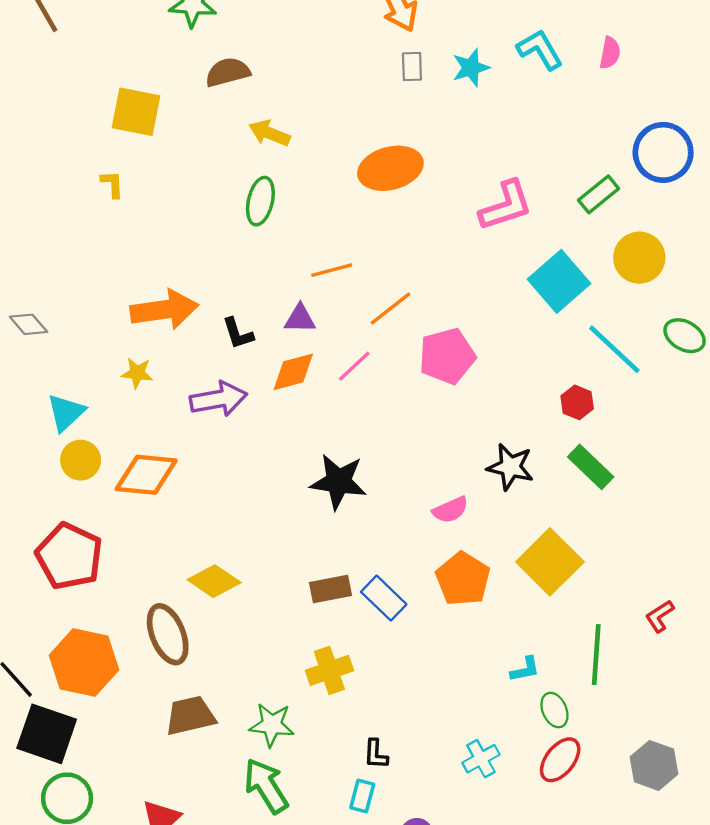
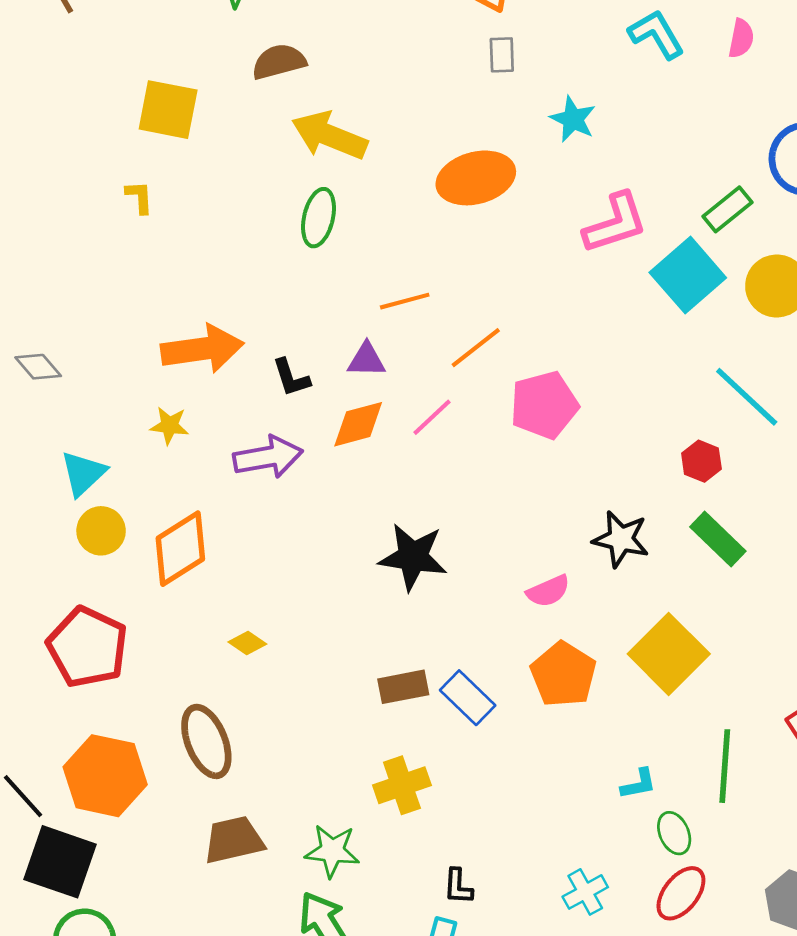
cyan star: (471, 68) -> (573, 119), moved, turned -30
yellow arrow: (269, 133) -> (329, 136), size x1.5
cyan square: (559, 281) -> (688, 275), moved
orange diamond: (146, 475) -> (180, 549), turned -38
yellow diamond: (214, 581) -> (247, 643), moved, size x0.6

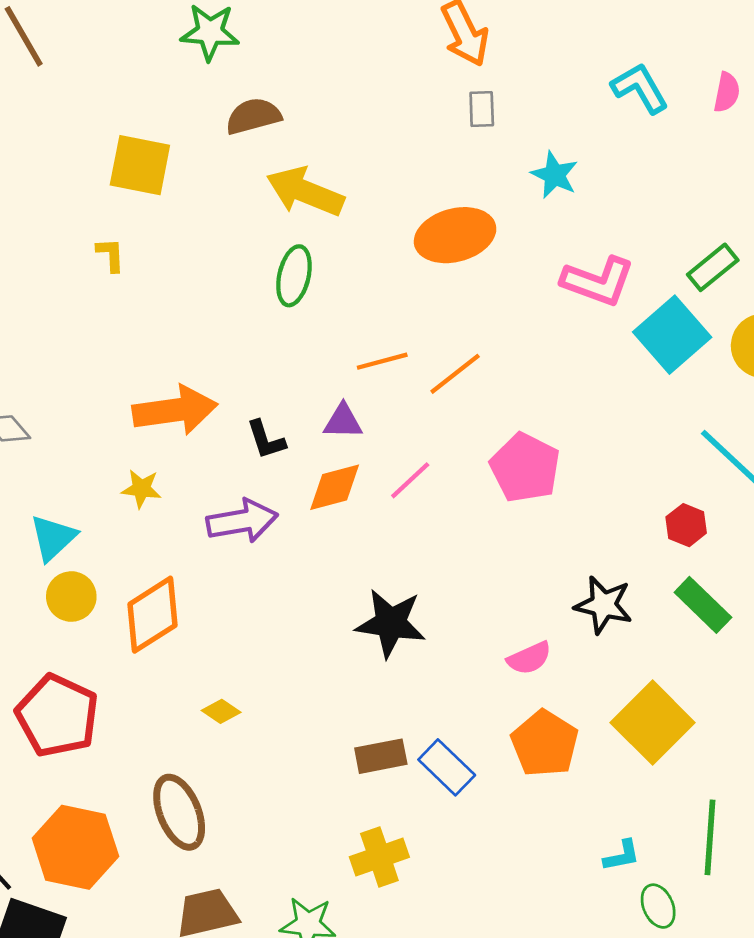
pink L-shape: (615, 223) -> (598, 281), turned 38
orange line: (476, 348) -> (455, 374), moved
pink pentagon: (544, 405) -> (525, 468), turned -30

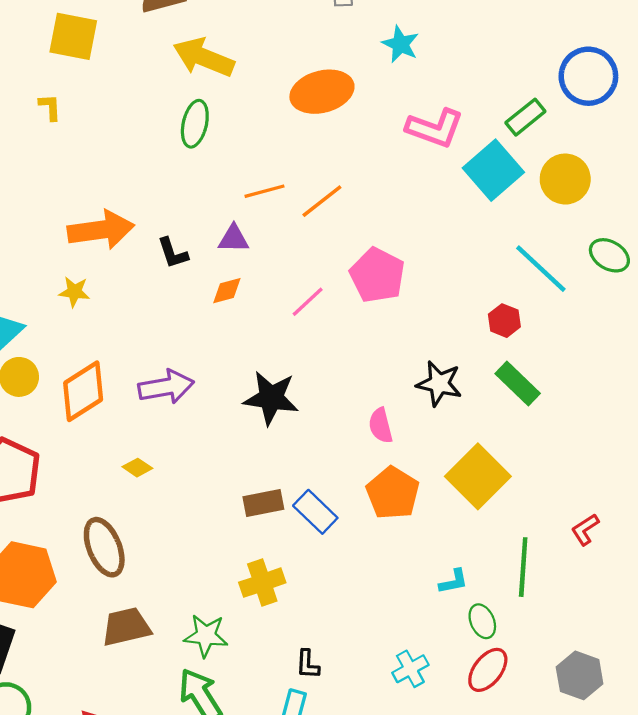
pink line: (410, 480) -> (308, 302), moved
orange diamond: (335, 487) -> (227, 291), size x0.7
purple arrow: (242, 521) -> (166, 387), moved
pink semicircle: (529, 658) -> (381, 426), turned 100

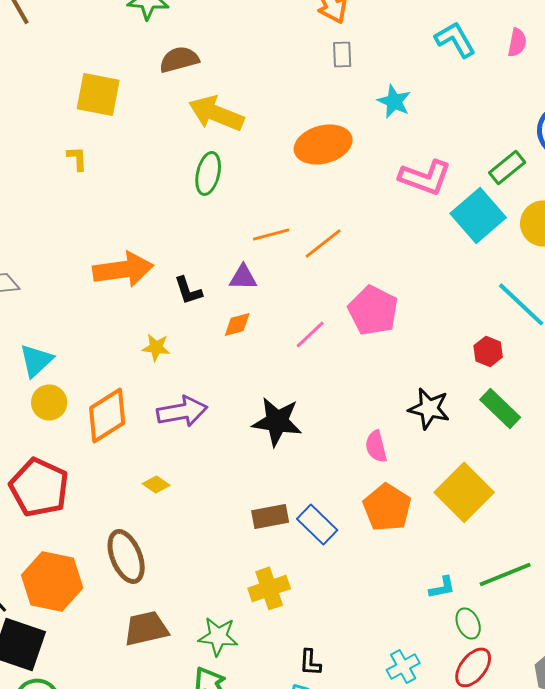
yellow star: (74, 292) -> (156, 347), moved
green line: (523, 567) -> (505, 574), turned 64

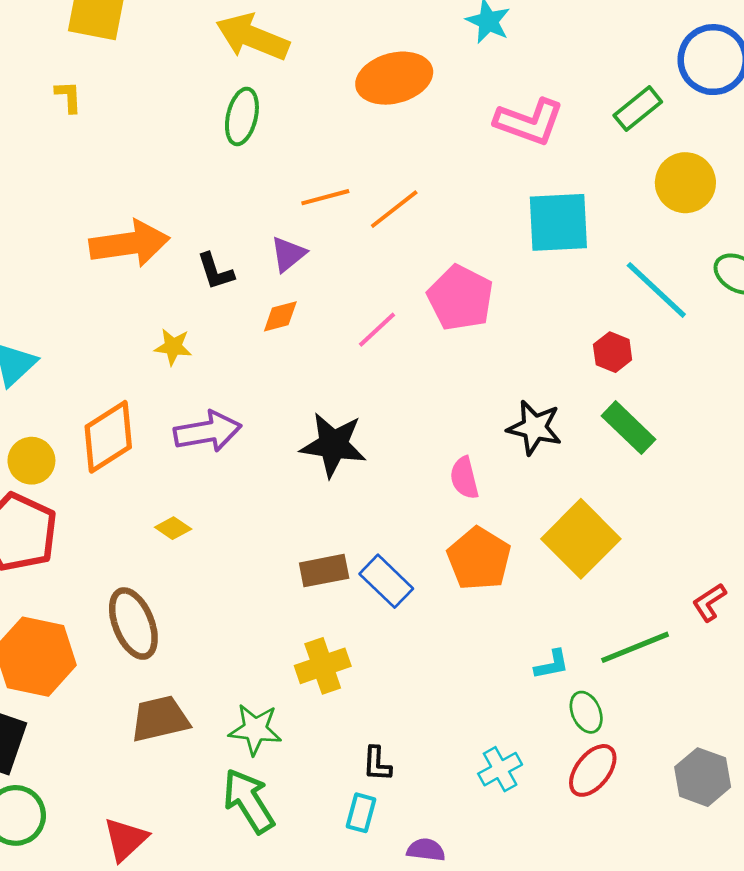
cyan square: (478, 215) -> (558, 222), moved, turned 38
purple triangle: (243, 277) -> (288, 254), turned -40
yellow circle: (49, 402) -> (31, 461), moved

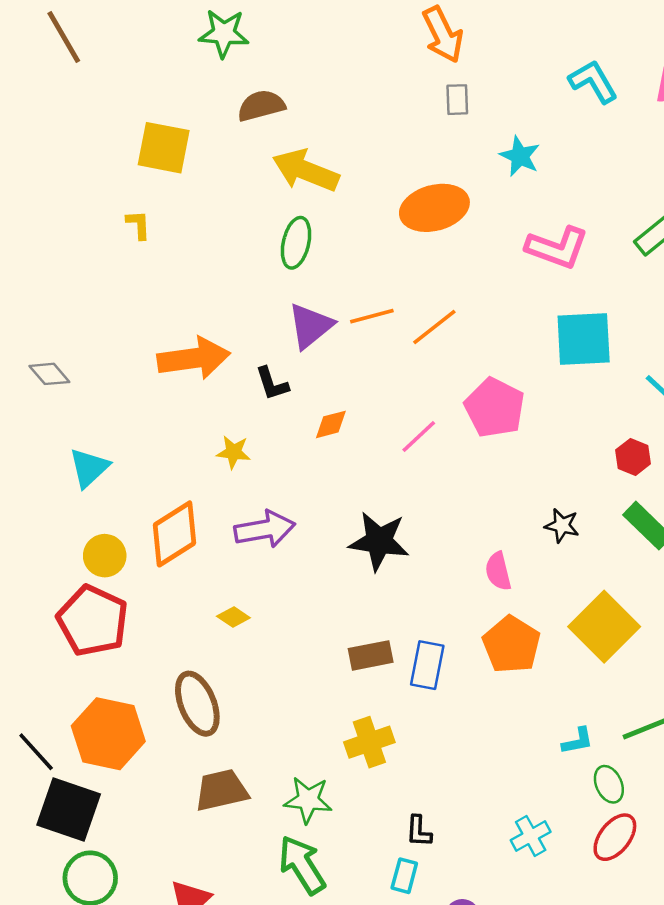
purple triangle: (288, 254) -> (310, 326), moved, size x1.4
black star: (534, 428) -> (562, 526), size x0.7
blue rectangle: (386, 581) -> (427, 665), turned 57

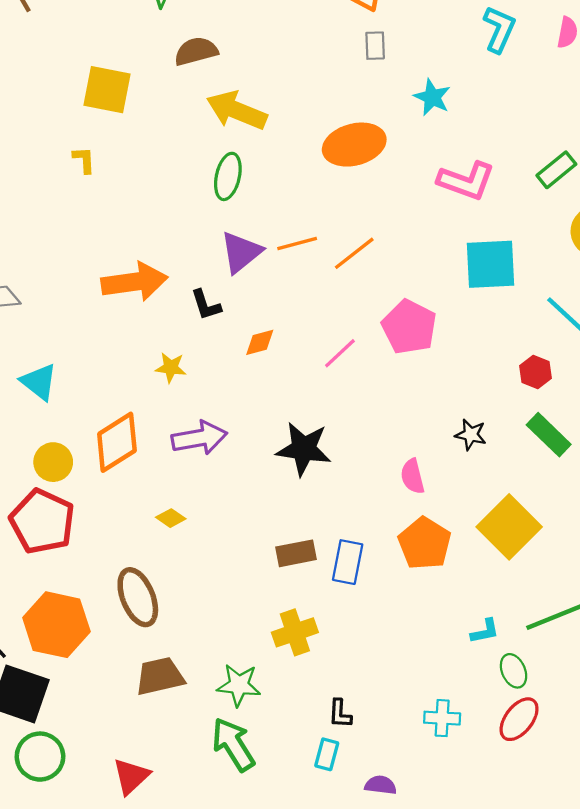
cyan L-shape: (593, 82) -> (499, 29), turned 54
cyan triangle: (89, 468) -> (39, 382), turned -39
cyan cross: (531, 836) -> (442, 718), turned 32

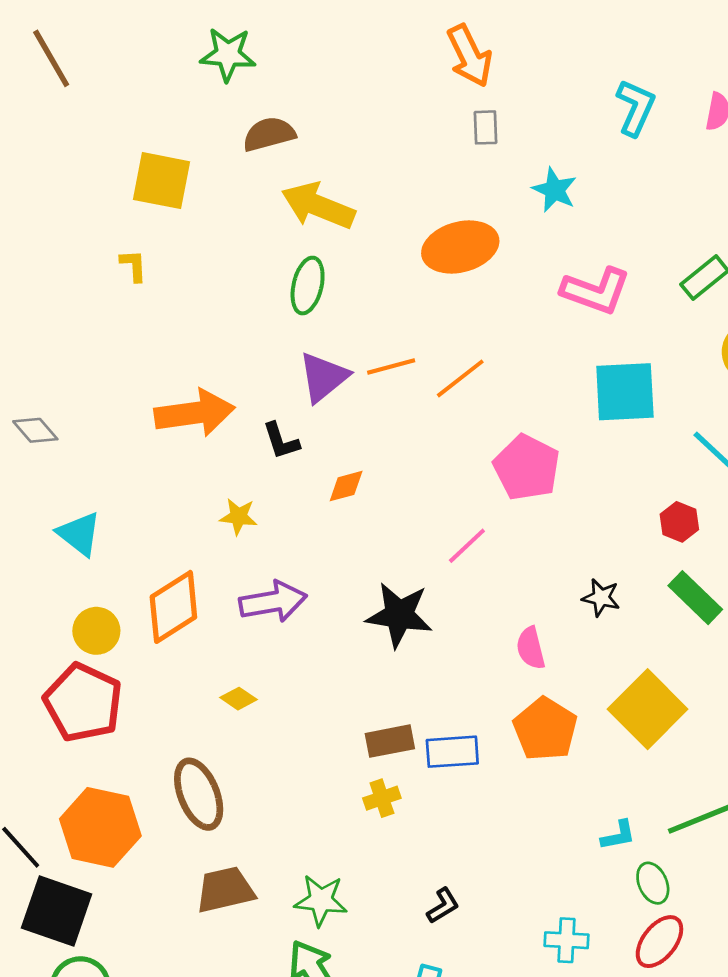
pink line: (340, 353) -> (467, 546), moved
blue rectangle: (348, 562) -> (452, 752), turned 75
yellow cross: (295, 632) -> (382, 798), moved, size x0.7
black L-shape: (340, 714) -> (443, 906), moved, turned -124

